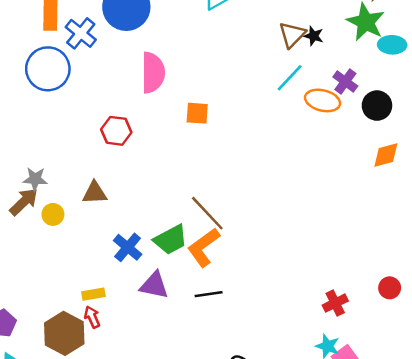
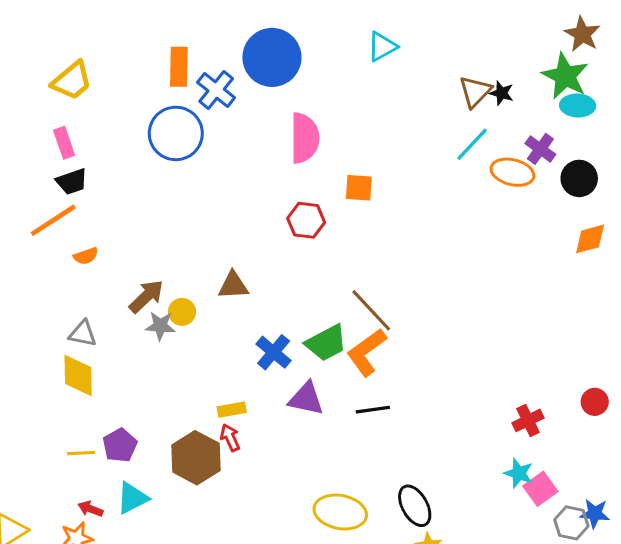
cyan ellipse: (392, 45) -> (578, 106), moved
red hexagon: (116, 131) -> (306, 220), moved
gray star: (35, 179) -> (160, 326), moved

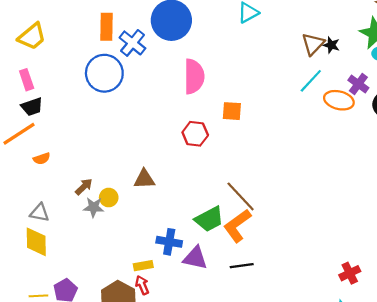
brown arrow: (146, 296) -> (84, 187), size x0.7
blue cross: (274, 352) -> (169, 242), moved, turned -30

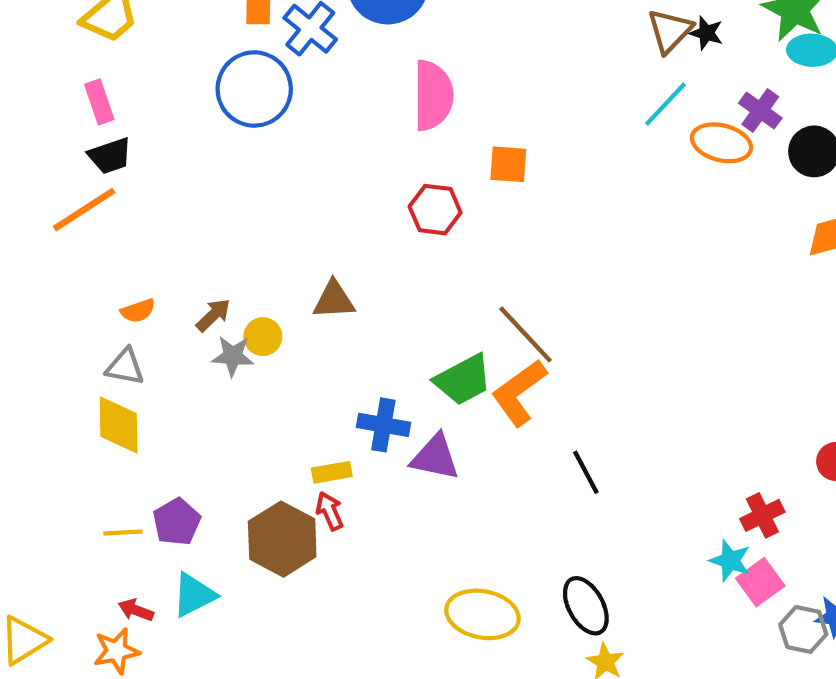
orange semicircle: (42, 159) -> (138, 311), moved
black line: (242, 266) -> (586, 472), moved, turned 70
red cross: (350, 273) -> (762, 515), moved

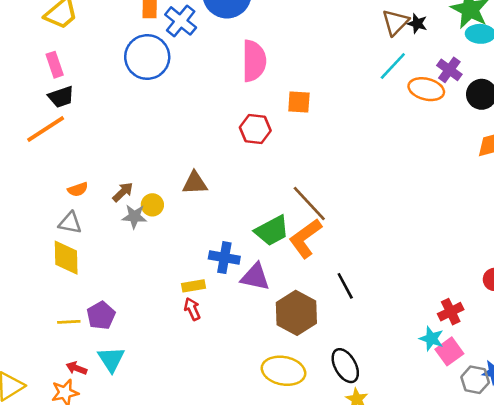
brown hexagon: (282, 539) -> (296, 313), moved
cyan triangle: (194, 595) -> (111, 359), turned -36

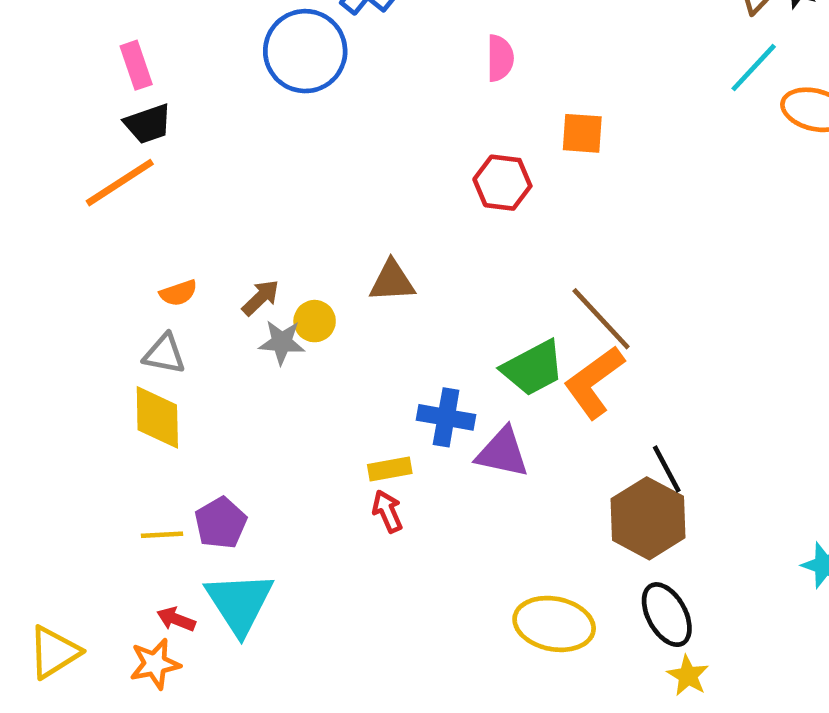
pink semicircle: (254, 61) -> (500, 58), size x0.6
brown hexagon: (296, 313) -> (648, 518), moved
cyan triangle: (111, 359) -> (239, 603), size x1.4

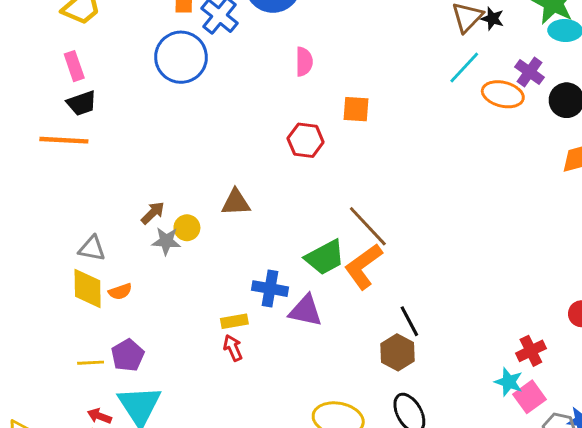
orange line: (120, 183) -> (64, 140), turned 36
orange semicircle: (178, 293) -> (120, 292), moved
brown hexagon: (648, 518) -> (398, 352), size x0.7

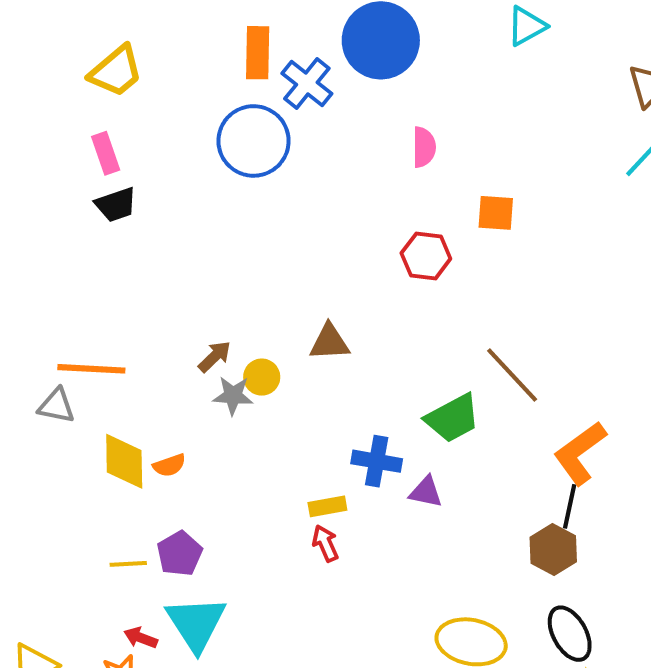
orange line: (64, 140) -> (91, 369), moved
gray triangle: (92, 248) -> (56, 406), moved
orange L-shape: (363, 266) -> (580, 453), moved
purple triangle: (306, 311) -> (426, 492), size x0.7
black line: (409, 321) -> (570, 506), turned 40

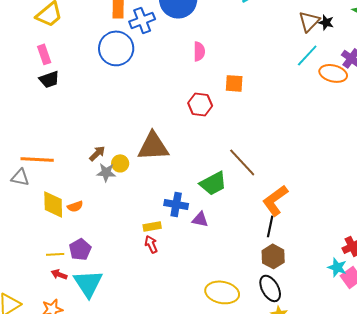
blue cross: (307, 83) -> (142, 20), turned 30
brown triangle: (329, 342) -> (153, 146), size x1.6
brown hexagon: (553, 549) -> (273, 256), moved
red arrow: (141, 638) -> (59, 274), moved

